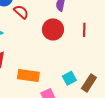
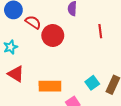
red circle: (53, 29) -> (53, 35), moved

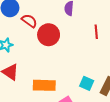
cyan square: (92, 83) -> (87, 83), turned -32

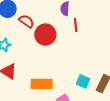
red line: (96, 32) -> (76, 25), moved

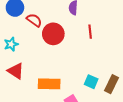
red line: (76, 25) -> (90, 32), moved

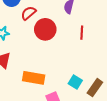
red semicircle: (34, 20) -> (28, 13), turned -84

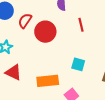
cyan square: (75, 82) -> (78, 64), moved

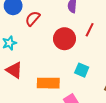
red line: (81, 25) -> (90, 30), turned 32
red circle: (45, 32) -> (64, 39), moved

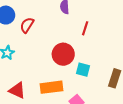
red circle: (64, 39) -> (63, 54), moved
red triangle: (14, 70) -> (17, 90), moved

